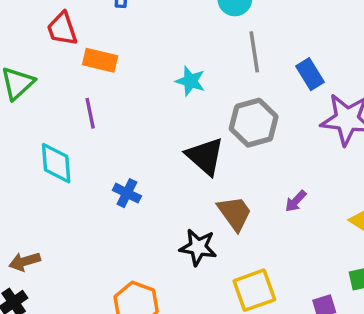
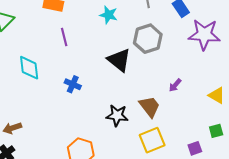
purple line: (90, 113) -> (64, 37), moved
brown trapezoid: (235, 213) -> (150, 107), moved

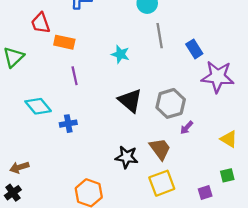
gray hexagon: (148, 39) -> (171, 103), moved
cyan diamond: (29, 68) -> (38, 106), turned -35
blue cross: (73, 84) -> (68, 124), moved, turned -35

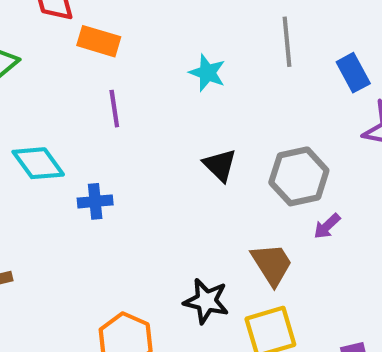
black triangle: (130, 101) -> (220, 165), size x0.7
black star: (127, 157) -> (206, 301), moved

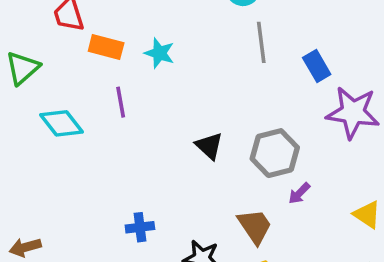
cyan star: (207, 73) -> (159, 53), moved
cyan diamond: (38, 163) -> (61, 123), moved
blue cross: (95, 201) -> (140, 227), moved

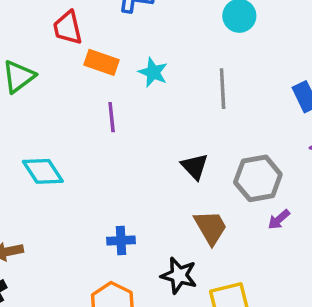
gray line: (261, 42) -> (223, 89), moved
cyan diamond: (61, 123) -> (43, 171), moved
brown trapezoid: (255, 226) -> (211, 227), moved

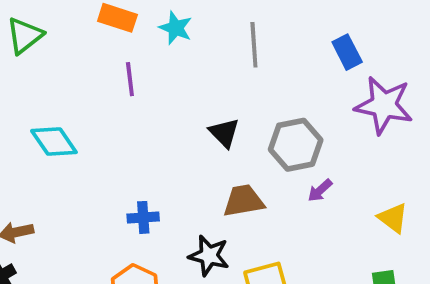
brown trapezoid: (211, 227) -> (244, 201), turned -69

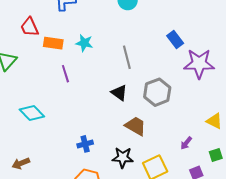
gray line: (254, 45) -> (127, 57), moved
purple arrow: (320, 190) -> (186, 143), moved
brown trapezoid: (244, 201) -> (135, 126), turned 50

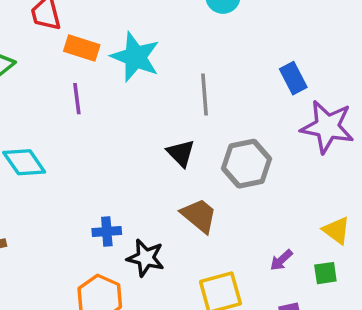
cyan star: (84, 43) -> (135, 57), size x1.6
purple line: (65, 74) -> (77, 99), moved
green square: (216, 155) -> (325, 273), moved
black star: (123, 158) -> (146, 258), moved

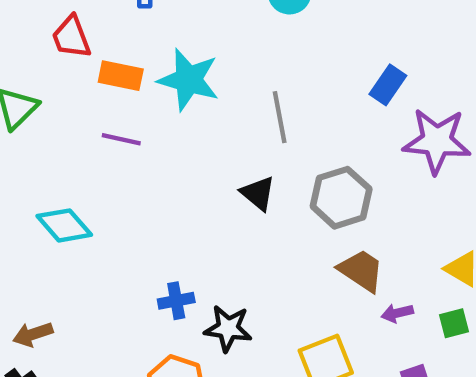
blue rectangle: (293, 78) -> (388, 85), turned 68
purple line: (77, 99) -> (121, 139), turned -64
brown trapezoid: (199, 216) -> (361, 271), moved
purple arrow: (281, 260) -> (397, 313), turned 35

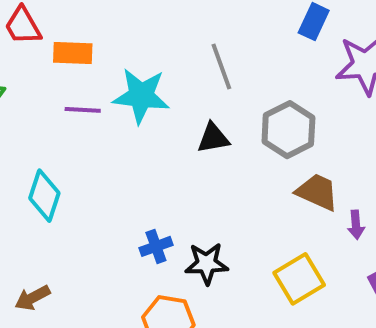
cyan star: (189, 80) -> (141, 96), moved
black triangle: (258, 193) -> (213, 138), turned -40
cyan diamond: (64, 225) -> (44, 196), turned 69
purple arrow: (397, 313) -> (356, 225), turned -72

